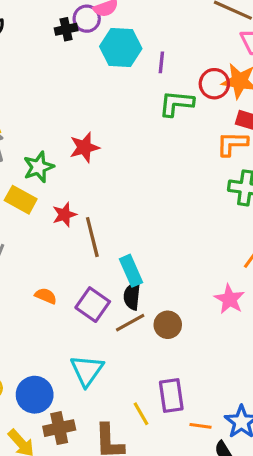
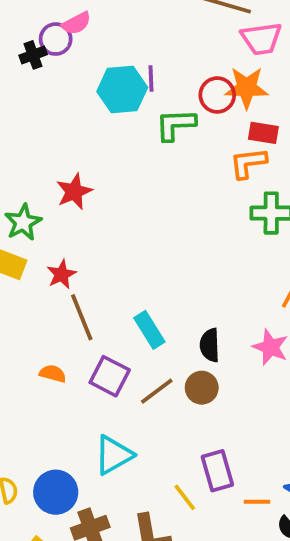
cyan hexagon: (121, 48) -> (122, 90), moved
brown line: (92, 237) -> (82, 317), moved
black semicircle: (132, 296) -> (210, 345), moved
cyan triangle: (87, 370) -> (114, 455), turned 33

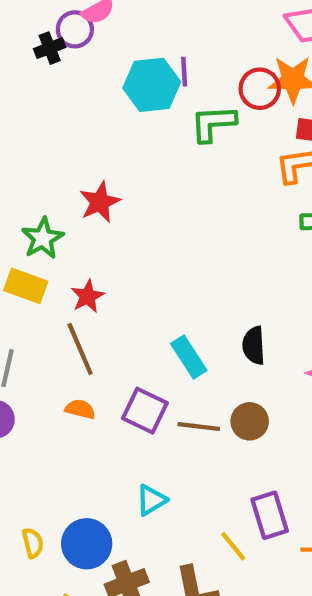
brown line: (82, 317) -> (80, 349), moved
black semicircle: (210, 345) -> (254, 345), moved
brown line: (157, 391) -> (199, 427), turned 45
cyan triangle: (114, 455) -> (151, 500), size x0.7

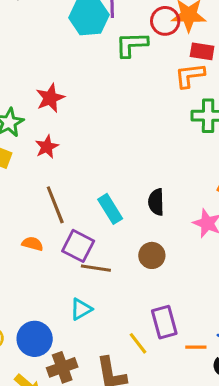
red star: (88, 296) -> (47, 147), moved
brown line: (80, 349) -> (55, 205), moved
brown line: (199, 427) -> (96, 268), moved

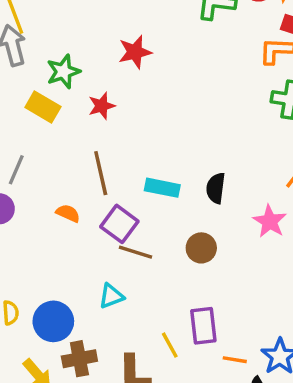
red star: (50, 98) -> (135, 52), moved
cyan rectangle: (110, 209) -> (162, 188), turned -56

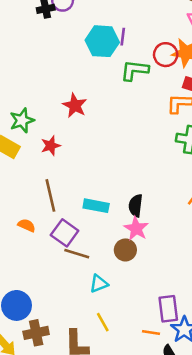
red star: (135, 52) -> (75, 105), turned -30
pink star: (270, 221) -> (136, 229), moved
cyan triangle: (111, 296) -> (99, 284), moved
purple rectangle: (203, 326) -> (168, 309), moved

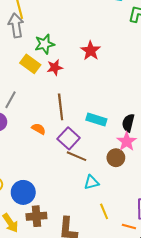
red star: (75, 105) -> (91, 51), moved
red star: (51, 146) -> (55, 67), moved
yellow line: (103, 322) -> (104, 211), moved

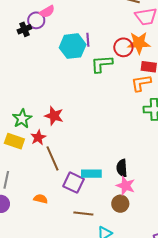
red star: (91, 51) -> (54, 116), moved
brown line: (61, 107) -> (53, 158), moved
purple square: (69, 138) -> (74, 183), moved

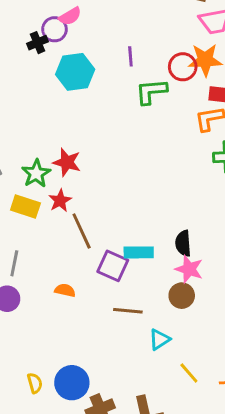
cyan hexagon: (73, 46) -> (75, 72), moved
red star: (54, 116) -> (67, 162), moved

